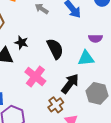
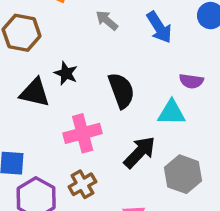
pink cross: (35, 76) -> (83, 133), turned 30
brown cross: (56, 105) -> (82, 184), moved

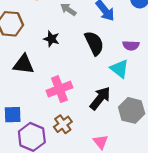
black star: (66, 73) -> (51, 39), moved
black semicircle: (121, 91) -> (94, 43), moved
cyan triangle: (172, 113) -> (119, 69), turned 42

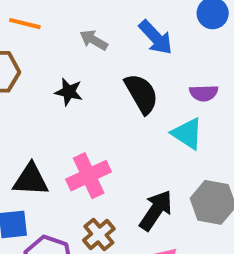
black triangle: (24, 64) -> (31, 180), moved
black arrow: (100, 98) -> (156, 210), moved

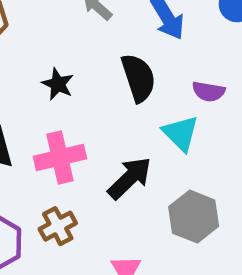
black star: (69, 92) -> (58, 84), moved
black arrow: (156, 210) -> (130, 178), moved

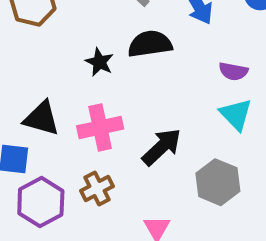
black semicircle: (138, 78) -> (150, 44), moved, turned -81
cyan triangle: (181, 133) -> (236, 114), moved

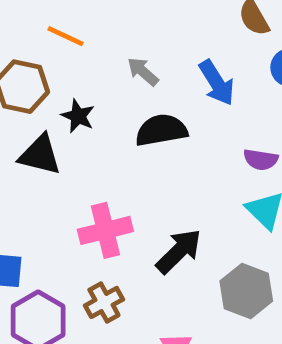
black star: (99, 62) -> (78, 116), moved
black triangle: (42, 118) -> (40, 155), moved

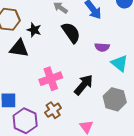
black semicircle: (161, 130) -> (71, 33), turned 70
purple semicircle: (261, 160) -> (102, 47), moved

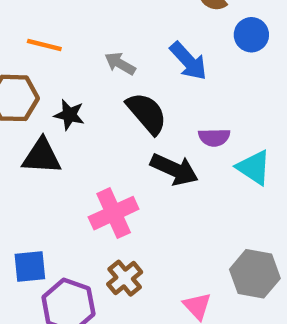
black arrow: (84, 85) -> (174, 169), moved, turned 80
gray hexagon: (115, 99) -> (255, 274), moved

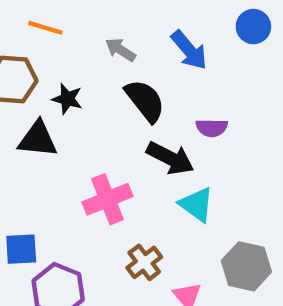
cyan triangle: (254, 167) -> (197, 204), moved
brown cross: (125, 278) -> (144, 262), moved

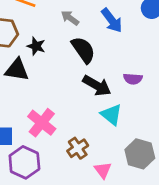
purple semicircle: (212, 128) -> (133, 79), moved
pink cross: (107, 199) -> (42, 123), moved, turned -32

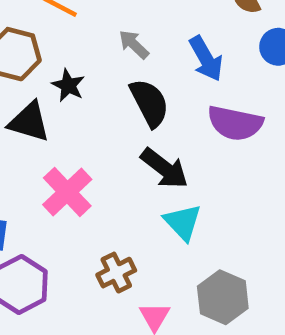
purple semicircle: (133, 79) -> (235, 123), moved, size x1.6
pink cross: (42, 123) -> (67, 192), moved

